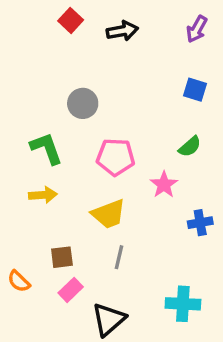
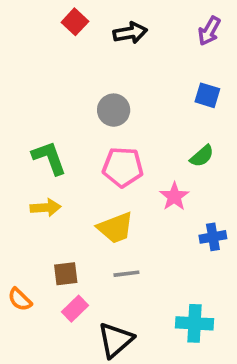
gray circle: (83, 103) -> (114, 110), moved
gray line: (119, 257) -> (126, 274), turned 70

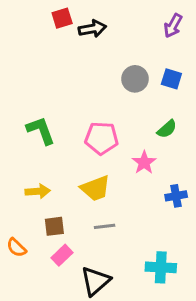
red square: (75, 22) -> (62, 18), turned 30
black arrow: (130, 33) -> (92, 29), moved
gray circle: (114, 110) -> (135, 79), moved
yellow arrow: (46, 208) -> (38, 191), moved

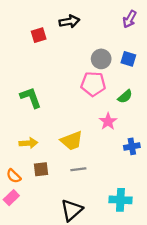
red square: (62, 18) -> (39, 35), moved
pink pentagon: (102, 138) -> (93, 84), moved
orange semicircle: (16, 248) -> (14, 176), moved
pink rectangle: (62, 255) -> (11, 198), moved

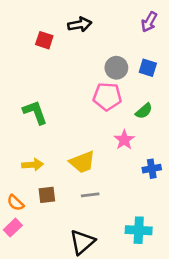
red square: (39, 35) -> (44, 40), turned 35

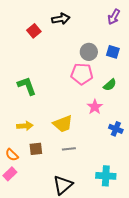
red square: (44, 40) -> (34, 31), turned 32
blue cross: (152, 169) -> (116, 129), turned 32

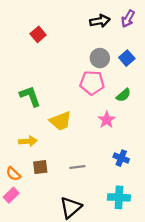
black arrow: (61, 19) -> (100, 21), moved
blue square: (113, 52) -> (127, 58), turned 32
yellow trapezoid: (63, 124) -> (61, 121), moved
blue cross: (116, 129) -> (121, 158), moved

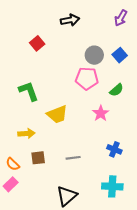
black arrow: (100, 21) -> (70, 20), moved
red square: (38, 34) -> (37, 43), moved

